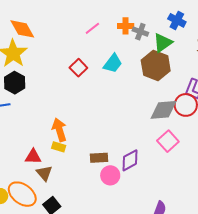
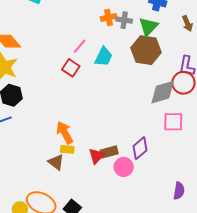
pink line: (92, 28) -> (80, 46), moved
pink square: (168, 141) -> (173, 122), turned -35
red triangle: (33, 157) -> (97, 156), moved, turned -36
brown triangle: (44, 173) -> (56, 162), moved

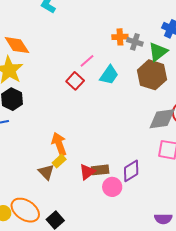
yellow rectangle: (67, 149) -> (59, 161), turned -56
purple semicircle: (179, 191) -> (163, 219), turned 72

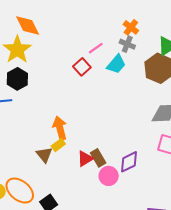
orange cross: (120, 37) -> (131, 27), turned 35
gray cross: (135, 42) -> (127, 44), moved
brown rectangle: (100, 170) -> (98, 158), turned 60

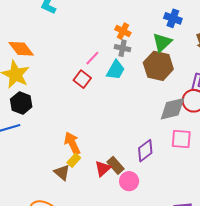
purple diamond: (129, 162) -> (145, 151), moved

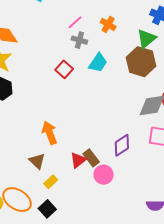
gray cross: (123, 48) -> (79, 40), moved
pink line: (92, 58) -> (75, 22), moved
yellow rectangle: (74, 160) -> (51, 182), moved

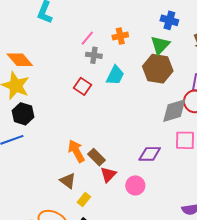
orange cross: (108, 24) -> (120, 36), turned -35
purple diamond: (122, 145) -> (150, 154), turned 40
brown rectangle: (91, 158) -> (97, 157), moved

